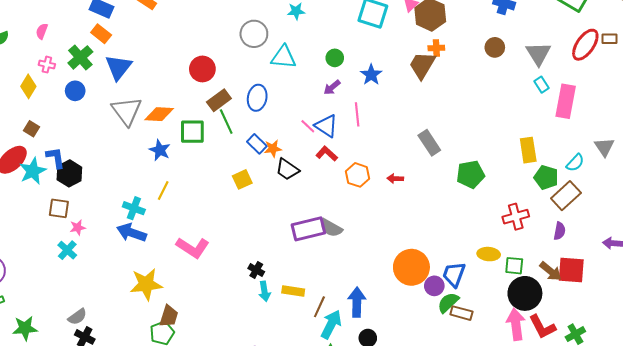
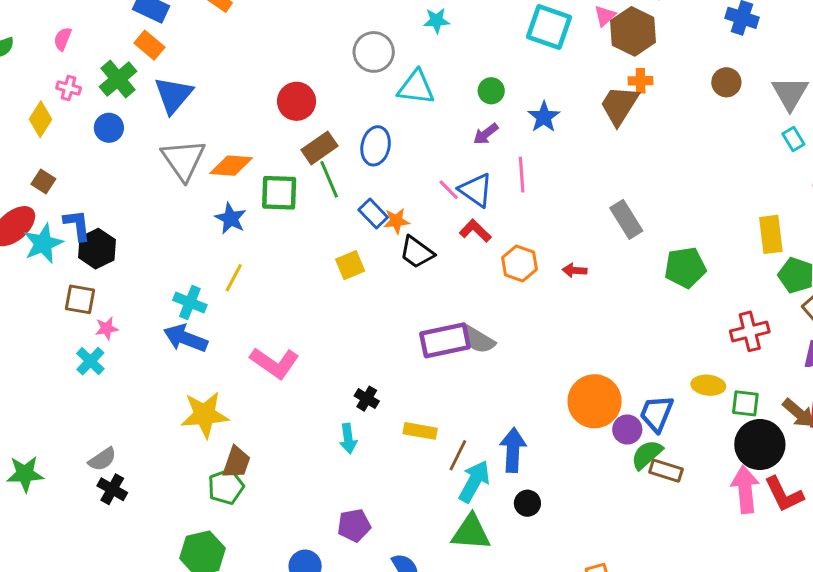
cyan arrow: (264, 291) -> (348, 439), moved

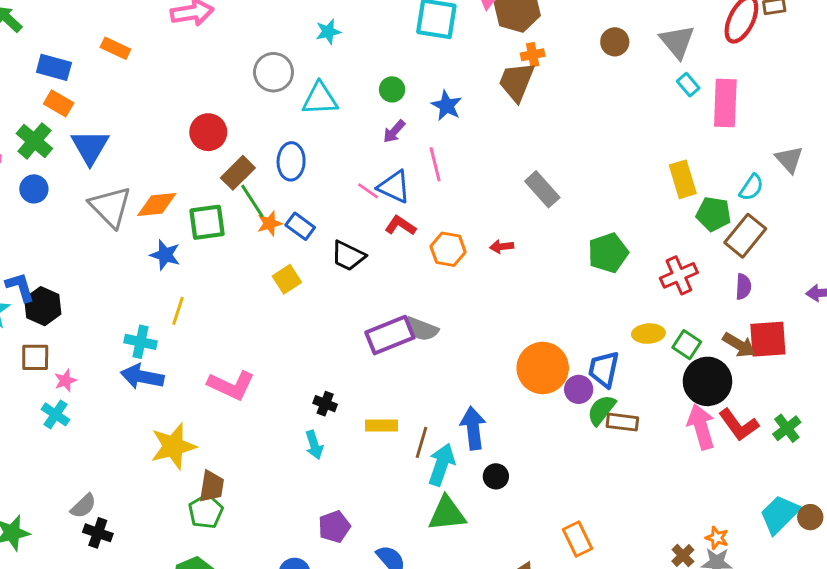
orange star: (396, 221) -> (270, 223), moved
green pentagon: (685, 268) -> (608, 253), moved
green square: (745, 403) -> (687, 345), turned 36

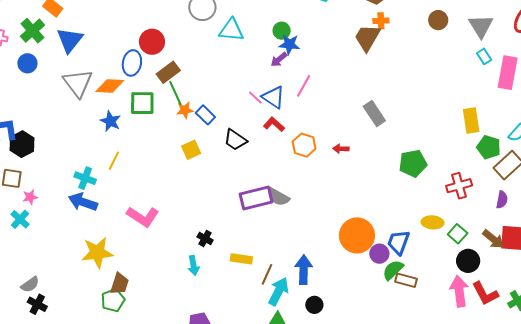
blue star: (447, 106) -> (289, 44), moved, turned -30
blue ellipse: (291, 161) -> (132, 63), moved
pink line: (435, 164) -> (304, 86), turned 35
black circle: (707, 381) -> (468, 261), size x0.7

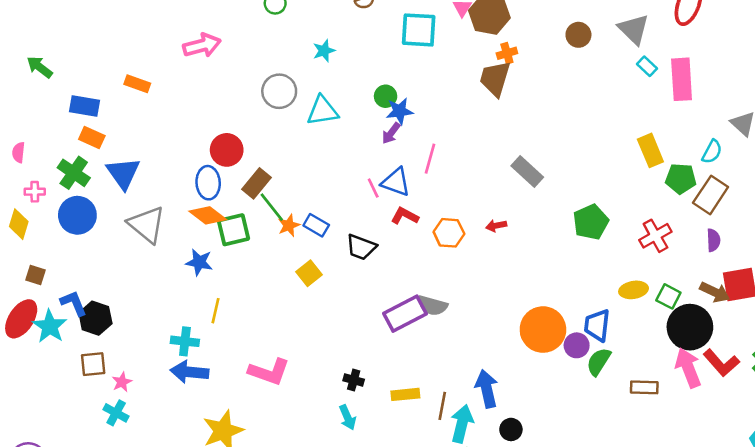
blue circle: (27, 63) -> (77, 215), size x1.5
orange diamond: (110, 86) -> (208, 215), moved, turned 48
pink line: (255, 97) -> (373, 188), turned 35
black circle: (468, 261) -> (690, 327), size x1.5
brown rectangle: (406, 280) -> (644, 387), moved

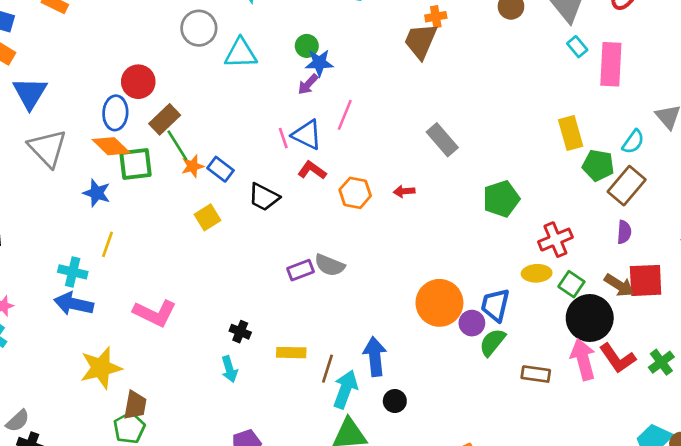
red cross: (655, 236) -> (555, 240), moved
purple rectangle: (405, 314) -> (301, 270), size x0.6

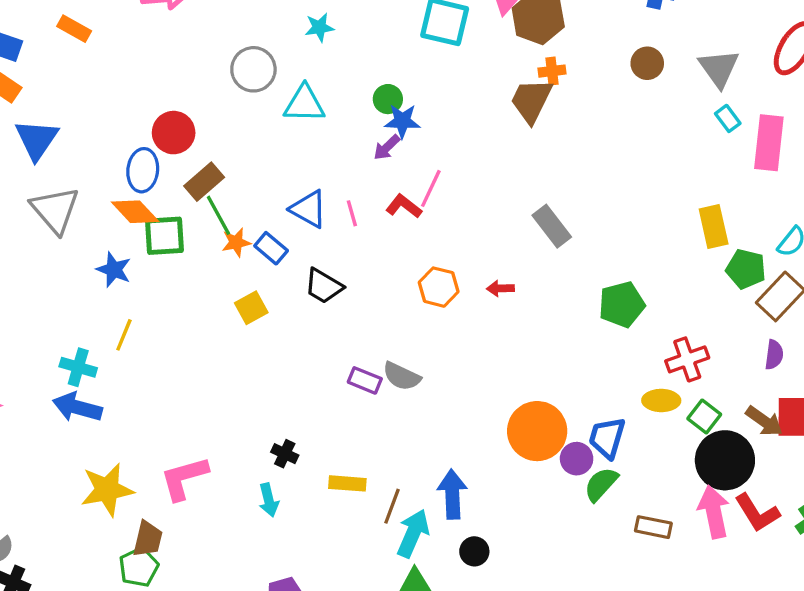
blue triangle: (307, 135) -> (309, 209), moved
red L-shape: (312, 170) -> (404, 206), moved
purple rectangle: (301, 270) -> (365, 380), turned 40
pink L-shape: (155, 313) -> (184, 478), moved, turned 135

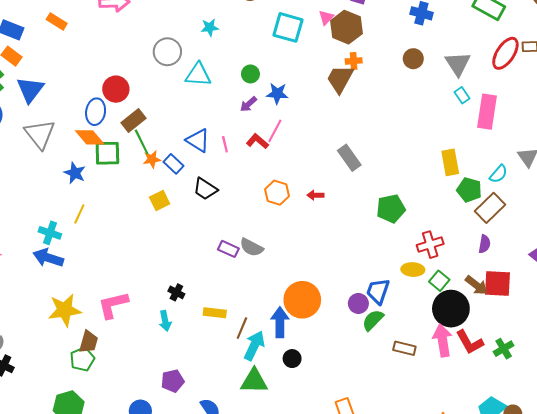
blue star: (402, 121) -> (277, 93), moved
orange circle: (537, 431) -> (302, 300), moved

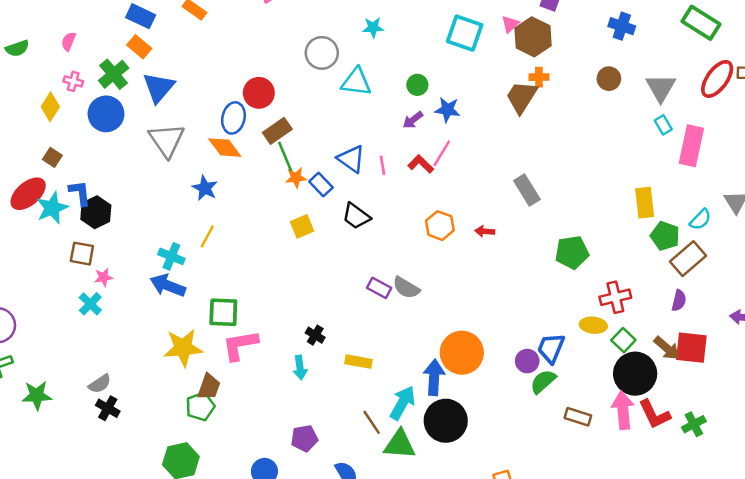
green square: (107, 153) -> (223, 312), moved
brown line: (242, 328) -> (372, 422), moved, turned -60
black circle: (292, 359) -> (446, 421), size x2.0

